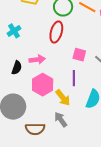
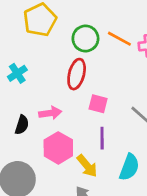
pink square: (79, 55) -> (98, 104), moved

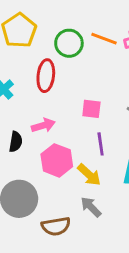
red ellipse: (77, 74) -> (46, 76), moved

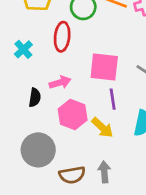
pink square: (91, 109) -> (104, 67), size x1.6
gray arrow: (91, 207) -> (104, 172), moved, turned 40

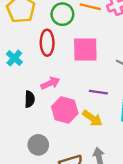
pink square: (104, 67) -> (85, 49), moved
purple line: (113, 99) -> (98, 92), turned -66
gray circle: (38, 150) -> (38, 145), size x0.7

